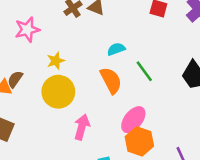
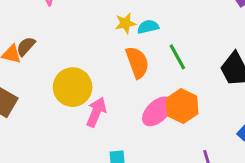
yellow star: (56, 61) -> (125, 23), moved
yellow circle: (58, 92) -> (73, 87), moved
orange hexagon: (139, 141) -> (182, 106), moved

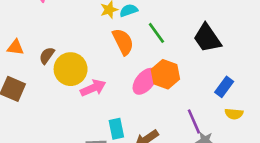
brown semicircle: (26, 46) -> (47, 55), moved
pink arrow: (96, 112) -> (93, 88), turned 50

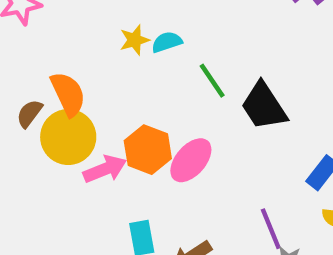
black trapezoid: (207, 38) -> (264, 106), moved
orange semicircle: (123, 42) -> (68, 94), moved
orange hexagon: (165, 74) -> (148, 150), moved

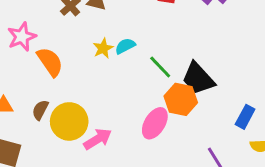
orange semicircle: (68, 94) -> (50, 62), moved
orange hexagon: (148, 150) -> (181, 99), moved

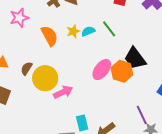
orange semicircle: (50, 62) -> (49, 36), moved
green line: (160, 67) -> (109, 29), moved
pink ellipse: (155, 123) -> (102, 70), moved

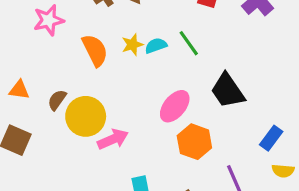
orange hexagon: (122, 71) -> (194, 142), moved

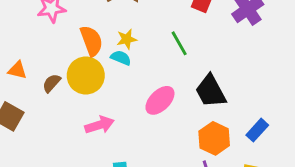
cyan semicircle: (156, 46) -> (121, 58), moved, turned 36
yellow circle: (86, 116) -> (86, 76), moved
blue rectangle: (271, 138) -> (257, 130), moved
orange hexagon: (194, 142) -> (214, 138), moved

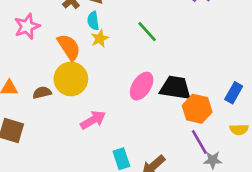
cyan semicircle: (121, 58) -> (93, 21), moved, turned -108
brown semicircle: (51, 83) -> (42, 93), turned 48
black trapezoid: (211, 91) -> (175, 88), moved, turned 140

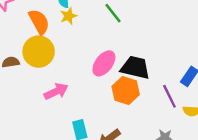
orange hexagon: (197, 109) -> (126, 91), moved
purple line: (199, 142) -> (169, 96), moved

